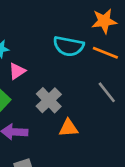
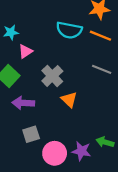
gray line: (107, 92) -> (102, 69), turned -30
orange triangle: (69, 128) -> (69, 100), turned 48

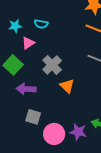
cyan semicircle: (69, 30) -> (41, 24), moved, size x0.6
gray square: (31, 134) -> (33, 117), turned 35

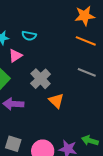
gray square: (33, 117) -> (13, 144), moved

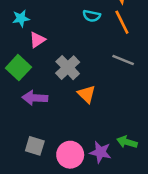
cyan semicircle: (29, 36) -> (92, 16), moved
orange line: (86, 41) -> (122, 22), turned 42

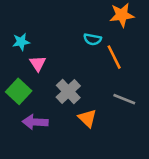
orange line: (122, 22) -> (114, 57), moved
pink triangle: (37, 40) -> (38, 63), turned -30
gray line: (123, 60) -> (124, 99), moved

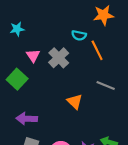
cyan star: (21, 42) -> (17, 29), moved
gray cross: (68, 91) -> (59, 58), moved
purple arrow: (35, 122) -> (27, 119), moved

